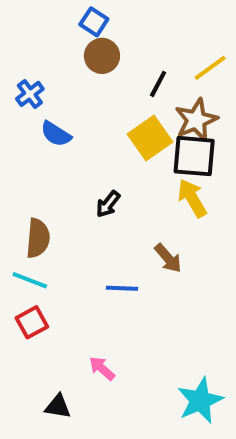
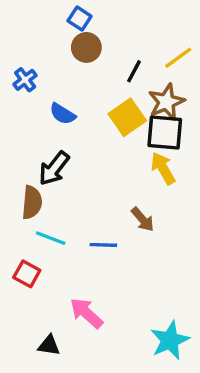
blue semicircle: (56, 134) -> (63, 114), moved
black arrow: (108, 204) -> (54, 168), moved, size x1.5
cyan line: (30, 280) -> (51, 238), moved
red square: (32, 322) -> (27, 274), turned -32
pink arrow: (102, 368) -> (86, 313), size x1.5

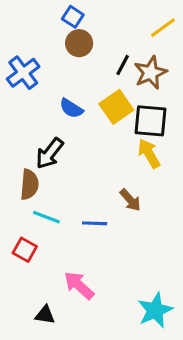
yellow line: (178, 58) -> (163, 28), moved
blue cross: (25, 80) -> (23, 73), size x1.5
brown star: (166, 102) -> (151, 73), moved
blue semicircle: (63, 114) -> (71, 108), moved

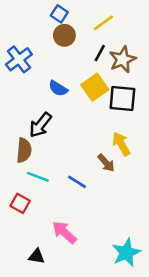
yellow line: (163, 28) -> (104, 23), moved
yellow arrow: (149, 153) -> (121, 144), moved
blue line: (95, 223) -> (77, 182), turned 30

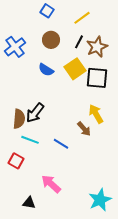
brown circle: (64, 35) -> (51, 40), moved
black arrow: (40, 125) -> (35, 113), moved

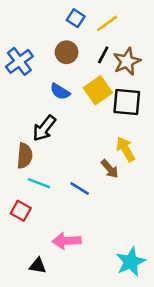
blue square: (47, 11) -> (76, 18), moved
black arrow: (35, 113) -> (44, 128), moved
pink arrow: (51, 184) -> (67, 241), turned -45

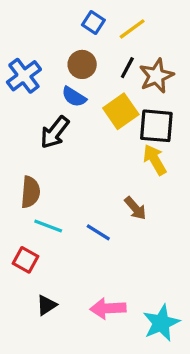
blue semicircle: (60, 92) -> (74, 97), moved
black arrow: (44, 128) -> (55, 132), moved
yellow arrow: (125, 149) -> (155, 160), moved
pink arrow: (67, 241) -> (108, 308), moved
black triangle: (38, 266) -> (47, 305), moved, turned -42

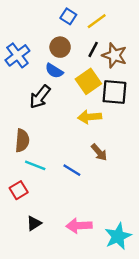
brown star: (156, 76) -> (114, 55), turned -30
yellow arrow: (155, 160) -> (90, 117), moved, turned -65
red square: (26, 260) -> (19, 190), turned 30

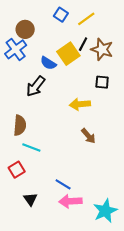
brown circle: (60, 47) -> (25, 29), moved
yellow square: (88, 81) -> (68, 54), moved
black square: (114, 92) -> (102, 82), size x0.6
blue line: (72, 170) -> (63, 184), moved
black triangle: (34, 223) -> (30, 199), turned -32

